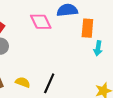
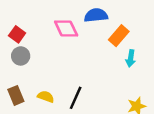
orange rectangle: (87, 28) -> (119, 36), turned 36

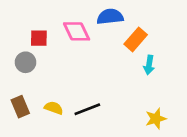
red square: (17, 34) -> (39, 38), moved, turned -35
black line: (76, 98) -> (87, 109), turned 45

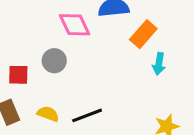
red square: (39, 38) -> (18, 75), moved
gray circle: (26, 62) -> (54, 61), moved

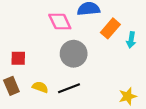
gray circle: (54, 61) -> (74, 54), moved, size x1.5
cyan arrow: (159, 64) -> (131, 40), moved

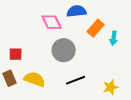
yellow semicircle: (40, 87) -> (35, 79), size x1.5
black line: (69, 88) -> (76, 80), moved

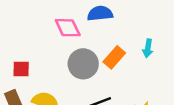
orange rectangle: (96, 28) -> (114, 57), moved

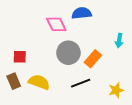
orange rectangle: (114, 57) -> (93, 59), moved

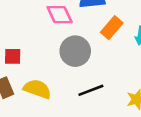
orange rectangle: (93, 59) -> (112, 28), moved

